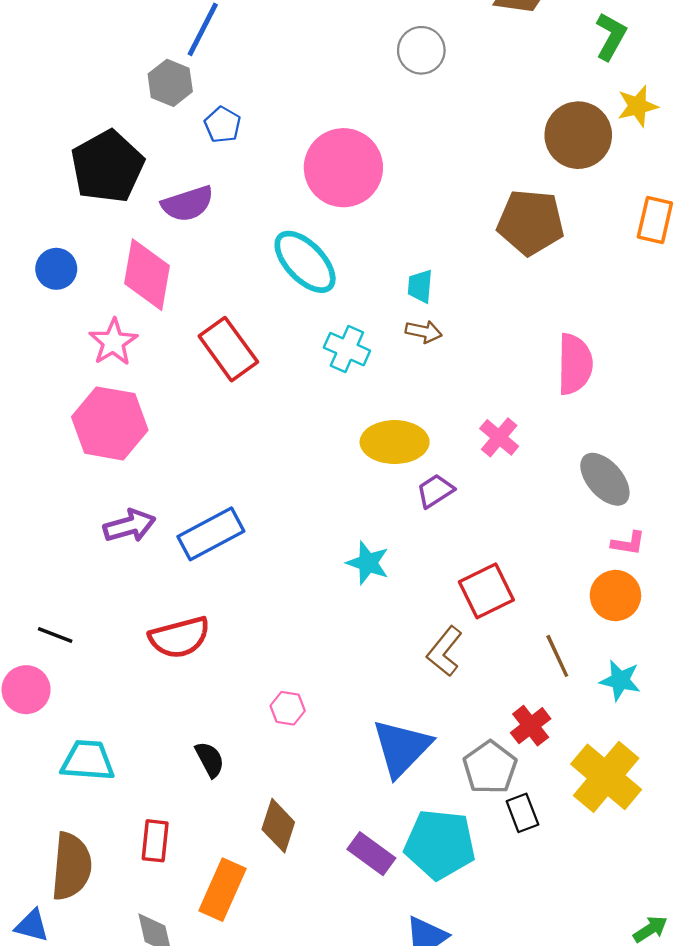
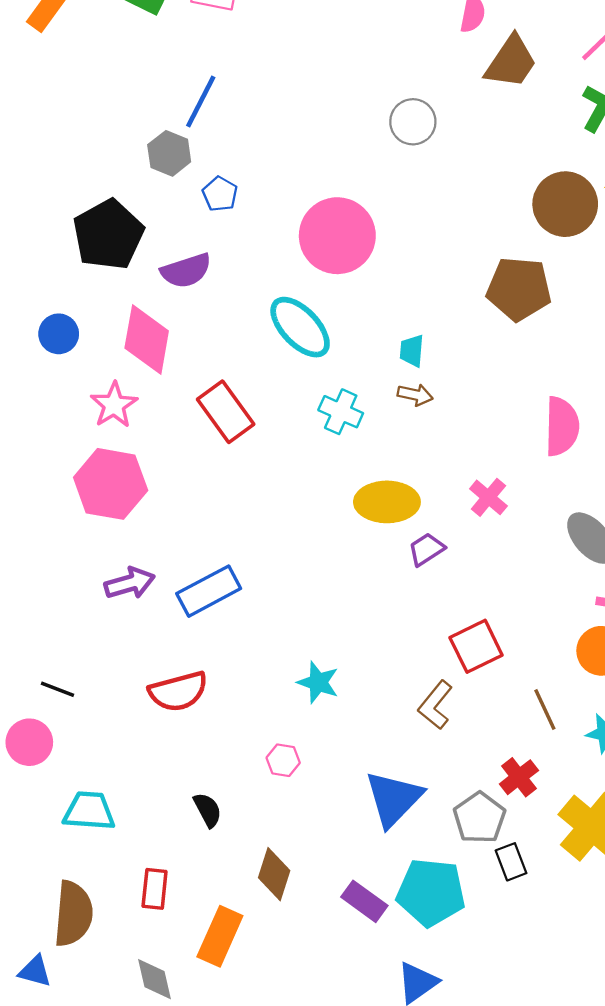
cyan star: (368, 563) -> (318, 682), moved

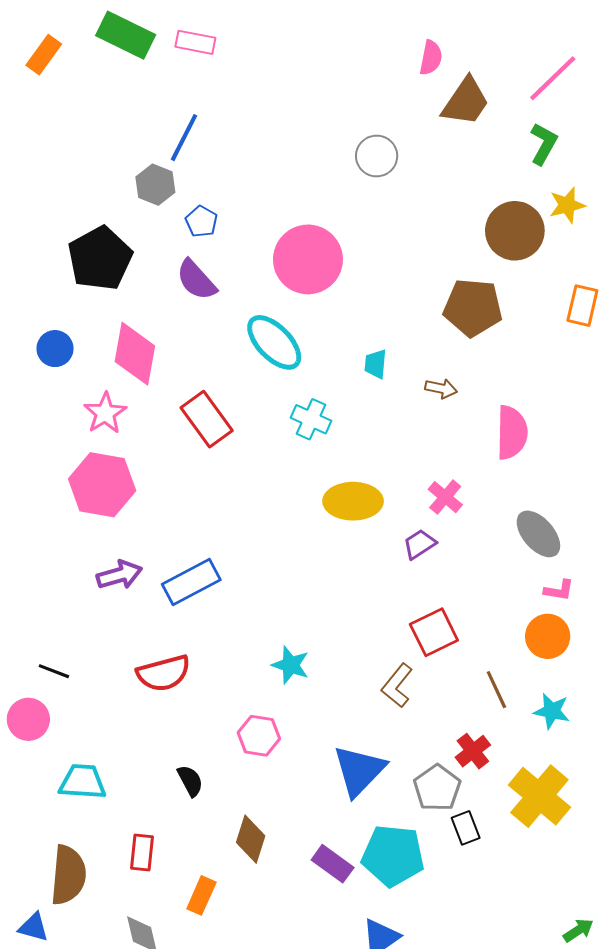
purple semicircle: (186, 271) -> (196, 280), moved, turned 66
brown arrow: (415, 395) -> (441, 388), moved
purple trapezoid: (426, 549) -> (420, 544), moved
pink hexagon: (283, 760) -> (259, 736), size x1.4
orange rectangle: (220, 936) -> (201, 895), size x0.7

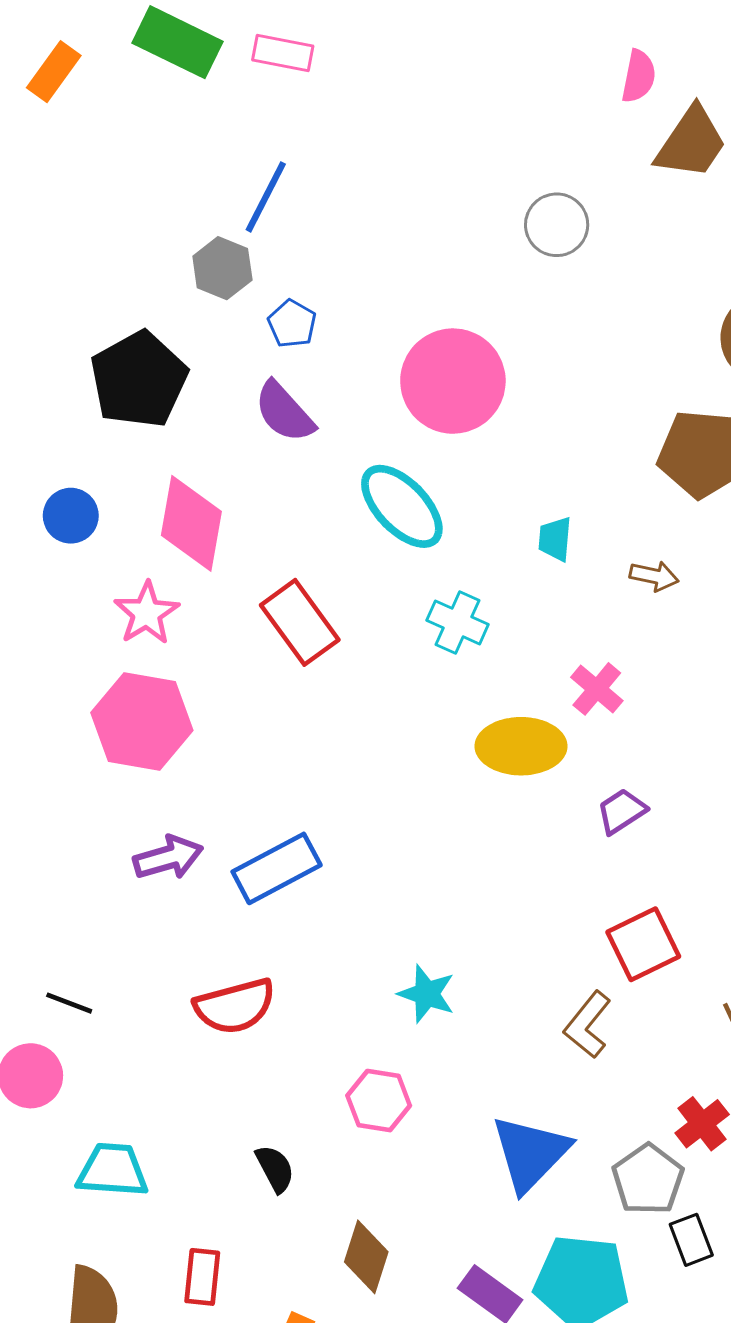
pink cross: (445, 497) -> (597, 689), moved

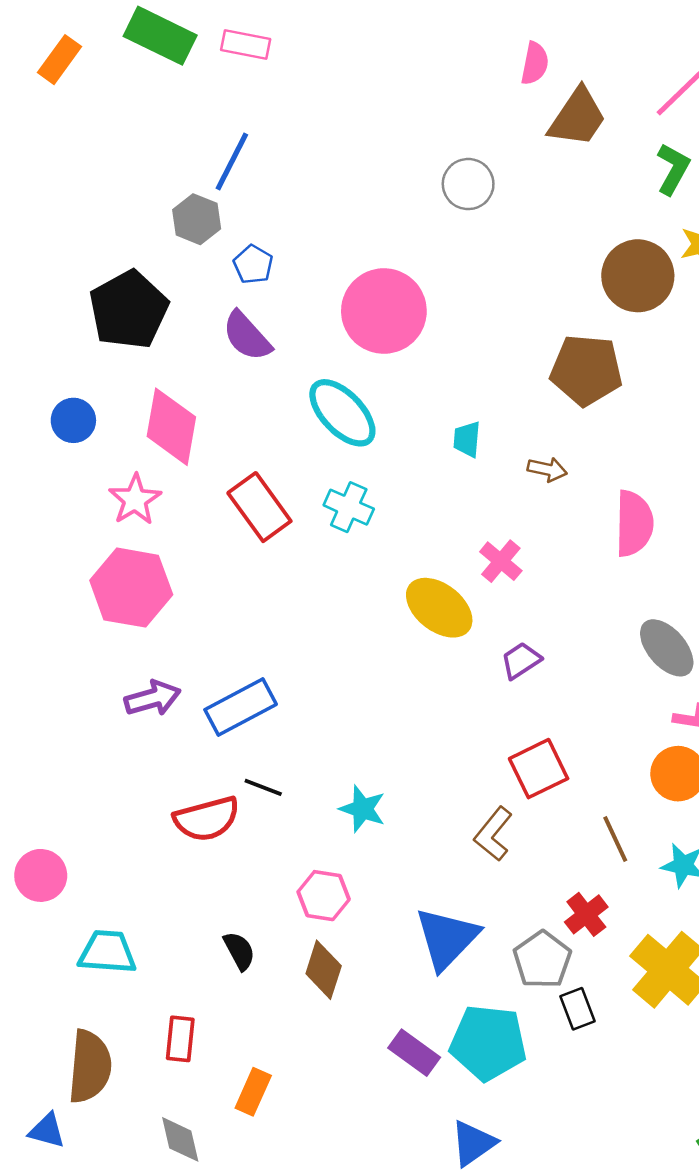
cyan cross: (458, 622) -> (349, 507), moved
yellow ellipse: (521, 746) -> (439, 608), turned 38
black line: (69, 1003) -> (263, 787), moved
brown diamond: (366, 1257) -> (324, 970), moved

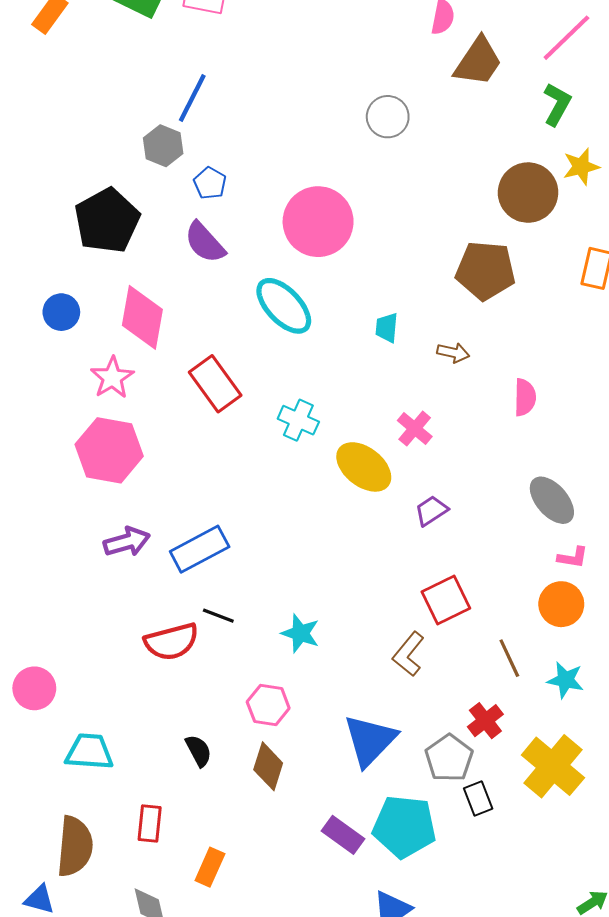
cyan cross: (349, 507) -> (298, 420), moved
pink semicircle: (634, 523) -> (525, 397), size x0.7

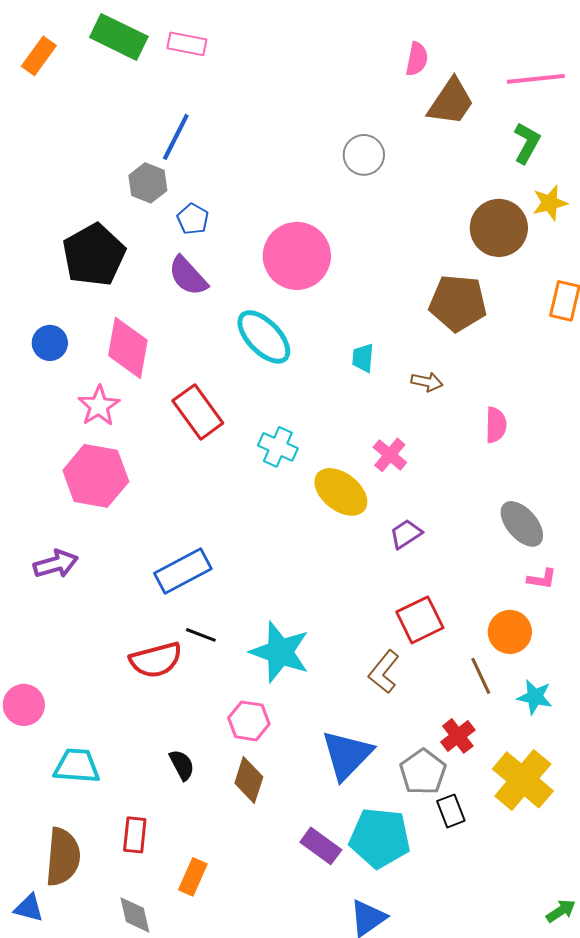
pink line: (566, 38) -> (536, 79), turned 38
purple arrow: (127, 542) -> (56, 564), moved
orange circle: (561, 604) -> (510, 632), moved
cyan star: (300, 633) -> (280, 652), size x1.6

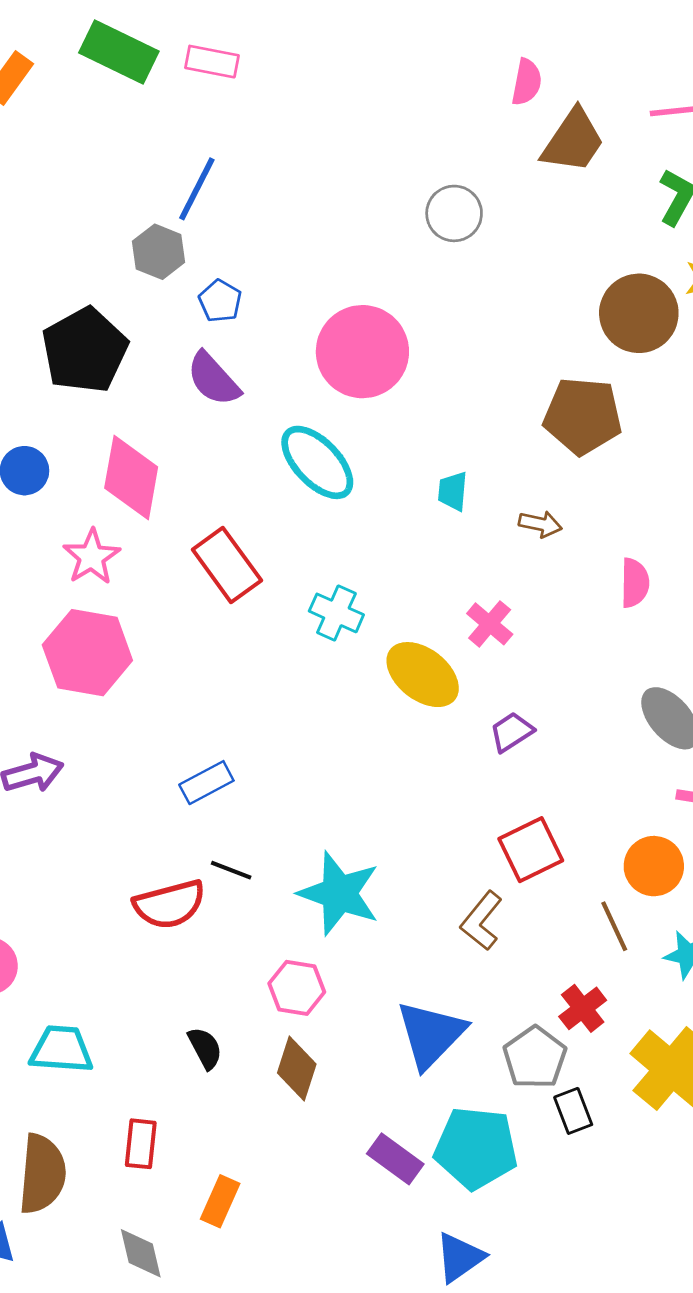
blue rectangle: (183, 571) -> (206, 783), size x0.7

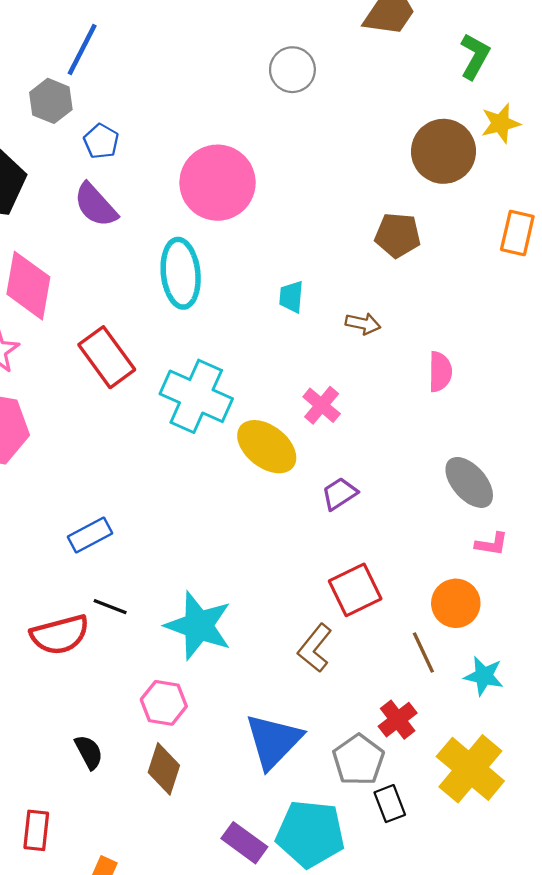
brown pentagon: (583, 416) -> (398, 235), size x0.7
cyan ellipse: (317, 462) -> (181, 273), turned 38
cyan cross: (336, 613) -> (196, 396), size x1.6

